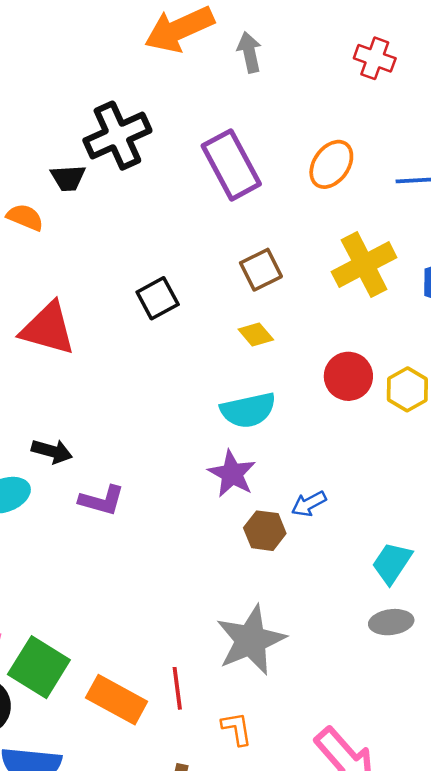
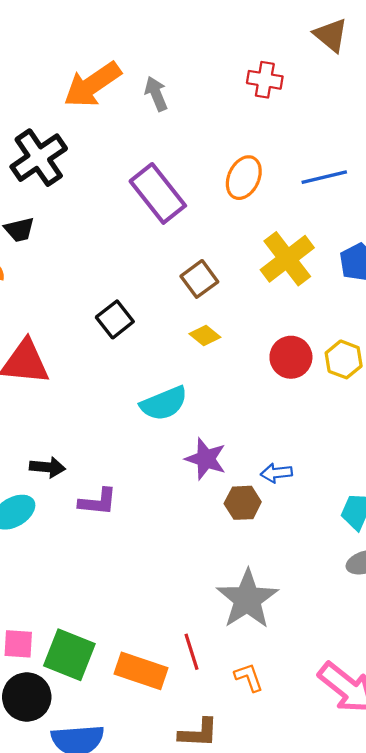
black cross: (117, 136) -> (39, 158), moved
cyan semicircle: (248, 410) -> (164, 403), moved
blue arrow: (309, 504) -> (276, 473), turned 32

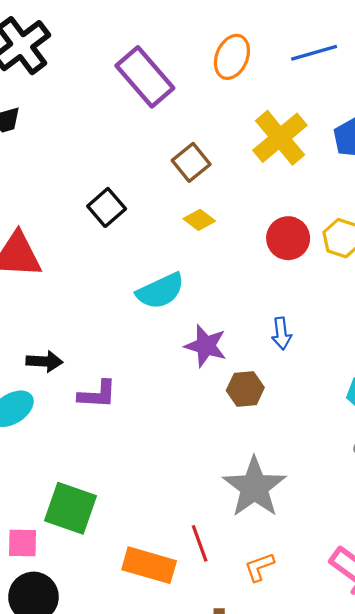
blue arrow: (276, 473) -> (281, 334), moved, turned -88
green square: (69, 655) -> (71, 508), moved
orange L-shape: (249, 677) -> (259, 567), turned -88

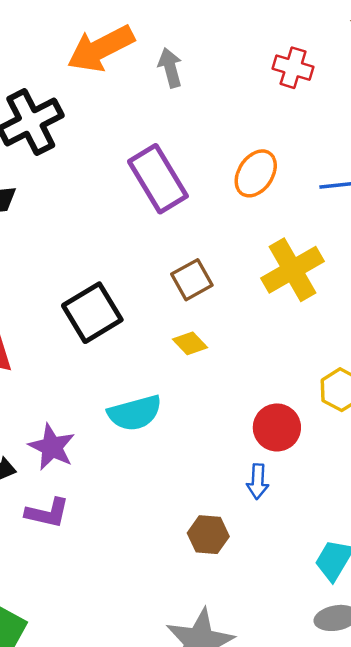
black square: (107, 207) -> (92, 313), size x1.4
red circle: (288, 238) -> (277, 427), moved
purple star: (206, 346) -> (52, 447), moved

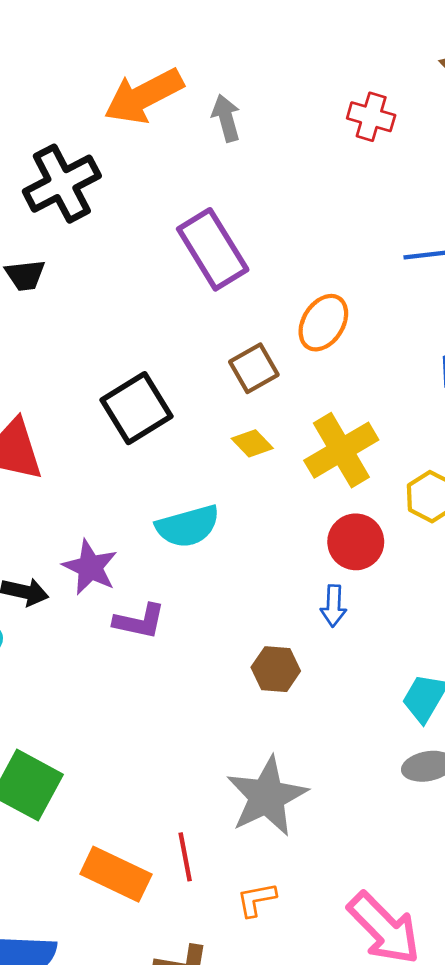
orange ellipse: (256, 173) -> (323, 323), moved
yellow cross: (292, 270) -> (341, 450), moved
purple L-shape: (47, 513) -> (139, 621), moved

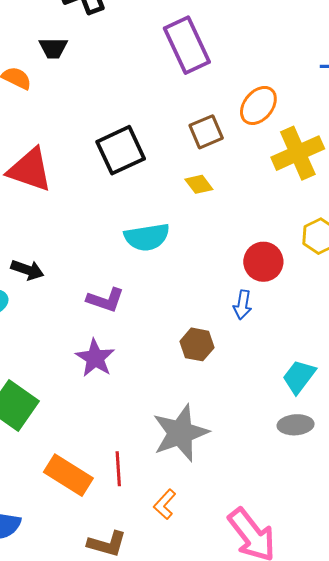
yellow cross: (341, 450) -> (298, 153), moved
purple star: (90, 567) -> (95, 358), moved
orange L-shape: (256, 899) -> (165, 504), turned -44

